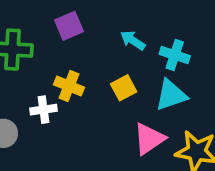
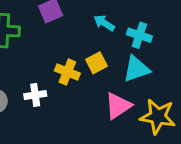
yellow cross: (69, 86) -> (67, 72), moved
white cross: (43, 110) -> (35, 95), moved

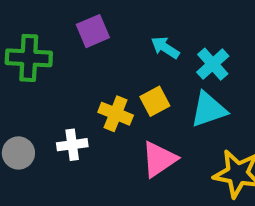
cyan cross: (139, 35) -> (213, 64), turned 30
pink triangle: (118, 106) -> (159, 159), moved

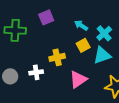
yellow square: (155, 101) -> (83, 45), moved
yellow cross: (116, 114) -> (57, 57), turned -35

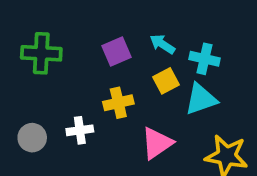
purple square: (46, 17) -> (117, 51), moved
cyan cross: (104, 33) -> (205, 59), turned -35

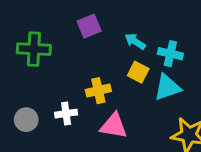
purple square: (117, 51) -> (89, 26), moved
yellow square: (166, 81) -> (138, 72), turned -35
pink triangle: (157, 143) -> (114, 126), moved, turned 44

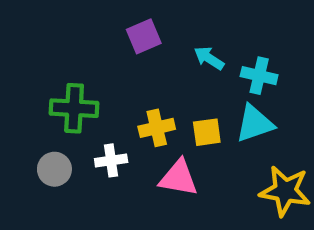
green cross: (34, 49) -> (74, 108), moved
yellow square: (138, 72) -> (207, 132), moved, turned -35

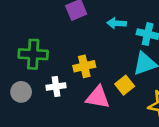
cyan arrow: (209, 58) -> (117, 23), turned -30
yellow square: (207, 132) -> (125, 85), moved, turned -30

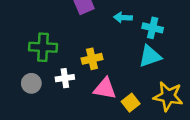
yellow square: (125, 85) -> (131, 103), moved

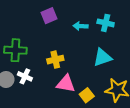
cyan cross: (153, 28) -> (106, 23), moved
white cross: (65, 78) -> (25, 76), moved, turned 32

